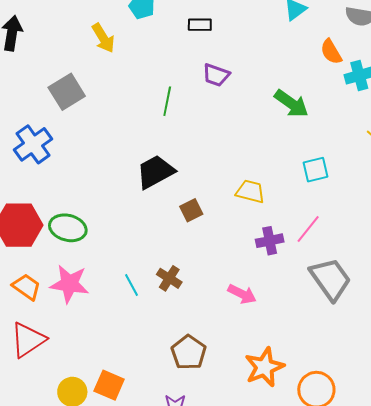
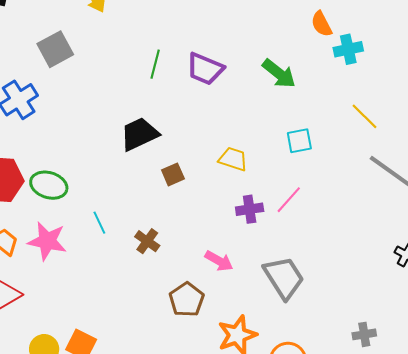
purple trapezoid: (216, 75) -> (205, 69), moved, size x1.4
gray trapezoid: (330, 279) -> (284, 278), moved
cyan line: (132, 285) -> (99, 223), moved
brown pentagon: (189, 352) -> (187, 300), moved

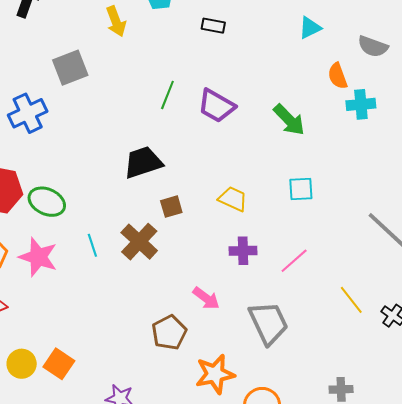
yellow line: (365, 116) -> (351, 300), moved
pink line: (289, 200) -> (294, 261), moved
brown cross: (147, 241) -> (139, 242), moved, size x1.5

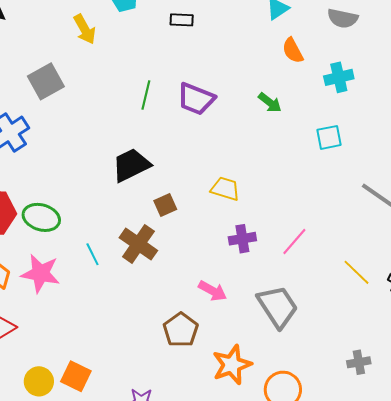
orange semicircle: (338, 76) -> (293, 51), moved
green arrow: (289, 120) -> (270, 103), size x0.7
cyan square: (301, 189) -> (329, 137), moved

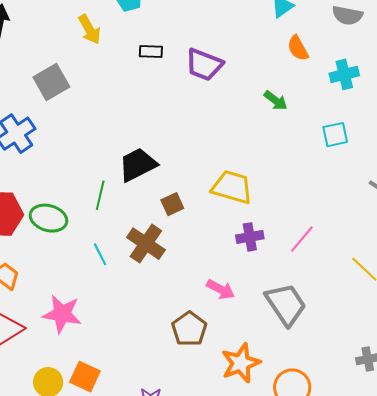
black rectangle: (182, 20) -> (151, 51), moved
green line: (146, 95) -> (100, 195), moved
purple trapezoid: (196, 99) -> (204, 65), moved
yellow trapezoid: (225, 189) -> (232, 187), size x1.4
pink star: (41, 273) -> (62, 314), moved

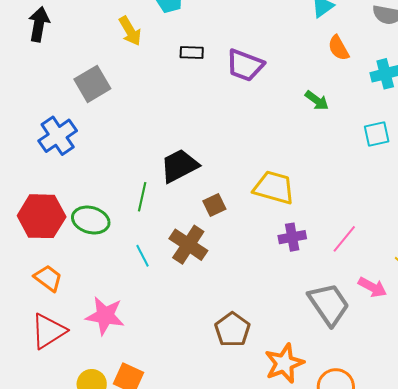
pink arrow: (221, 289) -> (372, 287), moved

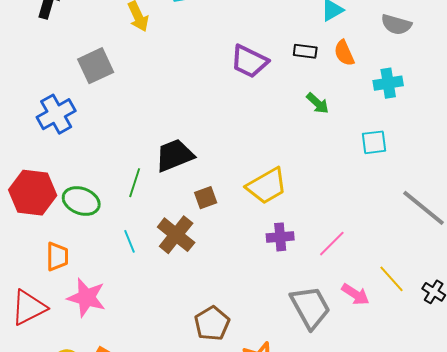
black rectangle: (192, 53) -> (305, 51), moved
yellow trapezoid: (274, 188) -> (267, 186), turned 129
orange trapezoid: (48, 278) -> (57, 256), moved, turned 48

